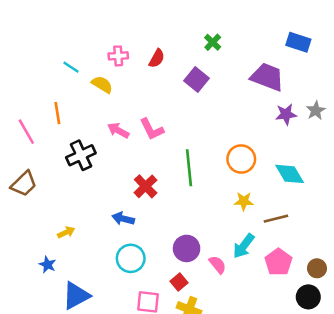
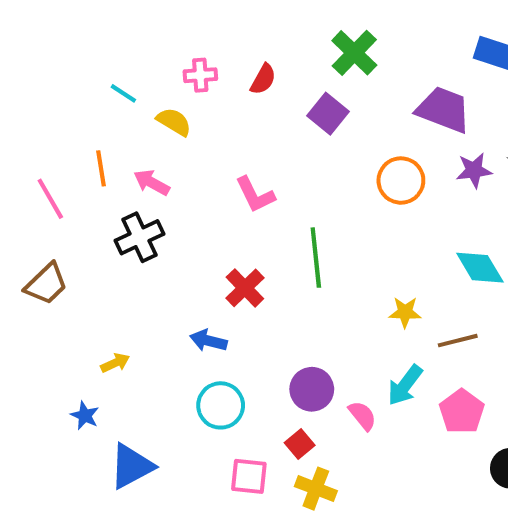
green cross: (213, 42) -> (354, 53), size x1.6
pink arrow: (118, 130) -> (152, 183), moved
orange circle: (241, 159) -> (401, 181), moved

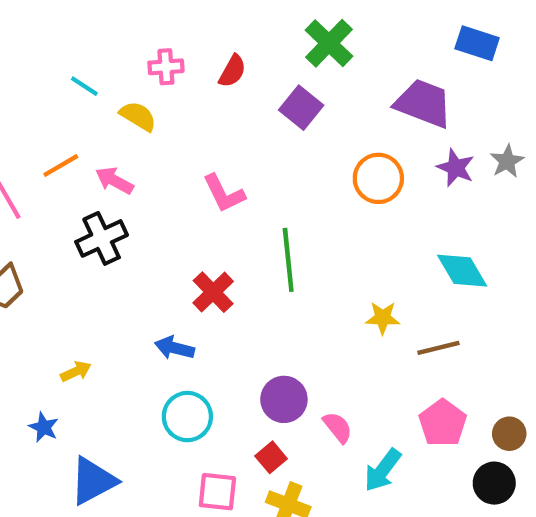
orange line: (101, 168) -> (61, 166), turned 69
purple star: (474, 170) -> (456, 168), turned 30
cyan arrow: (405, 385) -> (383, 470), moved

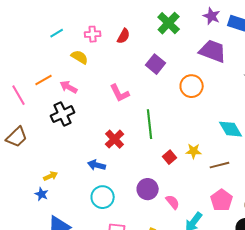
cyan line: (84, 86) -> (57, 33), moved, turned -64
purple square: (301, 108) -> (156, 64), moved
purple star: (456, 168) -> (212, 16), moved
blue star: (44, 427) -> (42, 194), moved
red square: (271, 457) -> (170, 157), moved

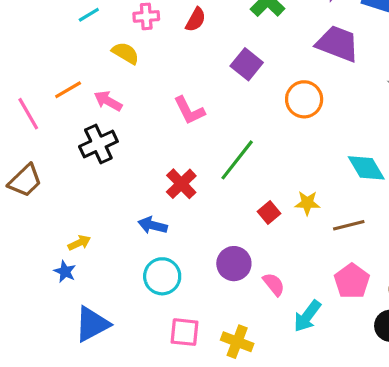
green line: (150, 124) -> (237, 160), turned 44

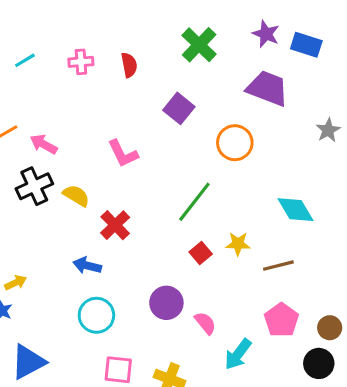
red semicircle: (196, 20) -> (129, 65), turned -40
yellow semicircle: (126, 53) -> (76, 196), moved
green line: (237, 160) -> (194, 202), moved

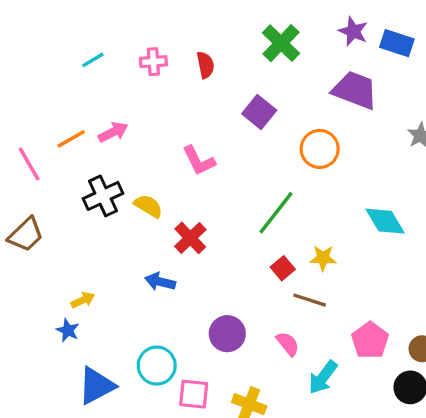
pink arrow: (44, 144) -> (113, 132), moved, turned 124
brown line: (278, 266) -> (310, 300), moved, turned 32
purple circle: (166, 303) -> (227, 334), moved
cyan circle: (96, 315) -> (157, 366), moved

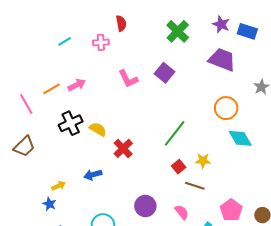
red semicircle: (205, 65) -> (121, 23), moved
orange circle: (320, 149) -> (226, 108), moved
pink L-shape: (199, 161) -> (128, 79), moved
blue arrow: (160, 282) -> (93, 175), moved, turned -30

